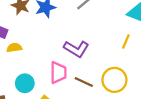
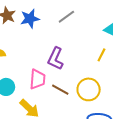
purple L-shape: (76, 49) -> (55, 59), turned 80

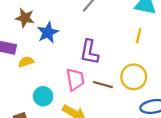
blue star: (30, 19) -> (48, 33), moved

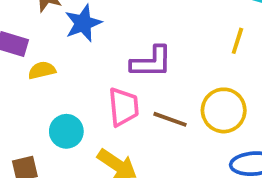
purple L-shape: (89, 52) -> (151, 62), turned -105

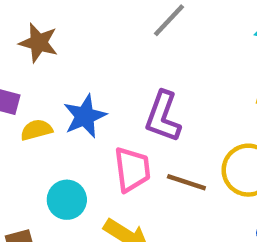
blue star: (83, 23) -> (85, 116), moved
purple L-shape: (151, 62) -> (163, 117), turned 111

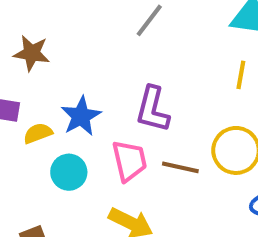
cyan circle: (67, 200) -> (69, 172), moved

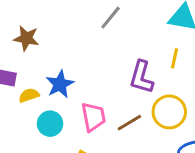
purple L-shape: (153, 109) -> (141, 77), moved
brown line: (180, 167) -> (129, 123), turned -45

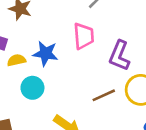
blue star: (60, 84) -> (45, 53), turned 30
pink trapezoid: (93, 117) -> (84, 36), moved

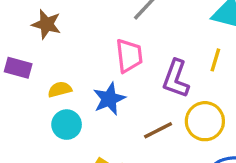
blue star: (45, 53) -> (109, 99), moved, turned -30
yellow semicircle: (16, 60) -> (60, 89), moved

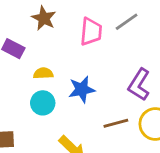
pink trapezoid: (129, 56) -> (91, 32), moved

